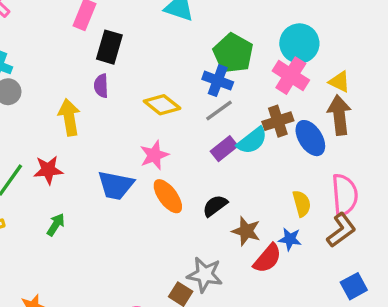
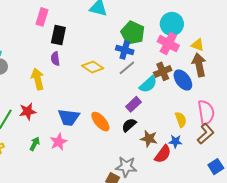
purple rectangle: (224, 149) -> (134, 104), moved
pink star: (154, 155) -> (59, 142), moved

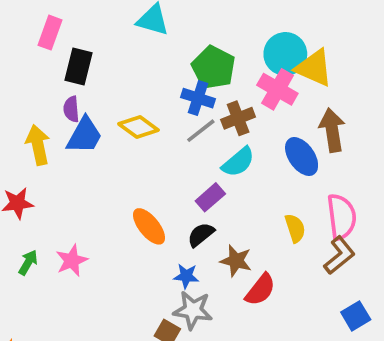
yellow triangle: (198, 45) -> (314, 68), moved, size x1.6
brown cross: (163, 71) -> (238, 118), moved
blue trapezoid: (69, 117) -> (84, 135), moved, turned -70
blue star: (175, 141) -> (186, 276), moved

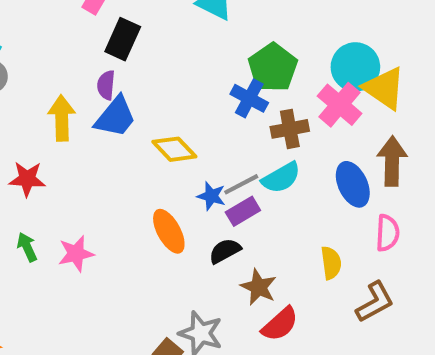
yellow diamond: (138, 127) -> (174, 149), moved
gray line: (201, 131) -> (241, 184), moved
pink semicircle: (342, 217) -> (387, 233), moved, size x0.7
green arrow: (28, 263) -> (27, 247), turned -65
blue star: (186, 276) -> (211, 196), moved

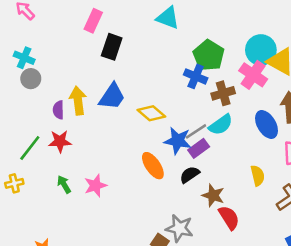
purple semicircle: (106, 85) -> (58, 110), moved
blue star: (211, 196) -> (178, 141), size x1.5
red semicircle: (280, 324) -> (229, 218), turned -75

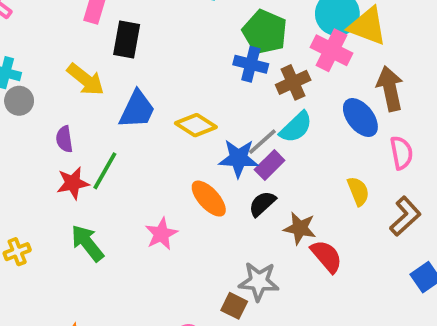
yellow arrow: (78, 101) -> (86, 80), moved, turned 144
green line: (30, 148) -> (105, 171), moved
green arrow: (64, 184) -> (87, 243), size x1.5
pink star: (95, 186) -> (161, 234), moved

